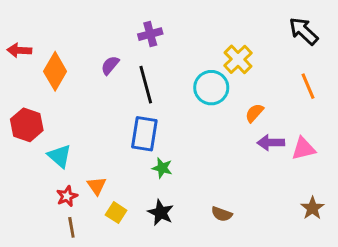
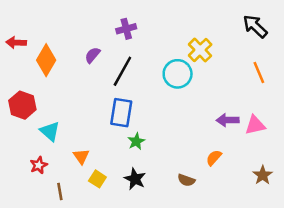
black line: (146, 85) -> (122, 71), turned 44
orange semicircle: (254, 113) -> (214, 158), moved
green star: (162, 168) -> (136, 141), turned 30
red star: (67, 196) -> (39, 165), moved

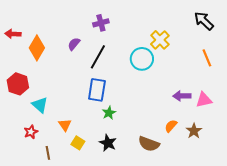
brown star: (263, 175) -> (194, 131), moved
brown semicircle: (186, 180) -> (149, 144), size x1.5

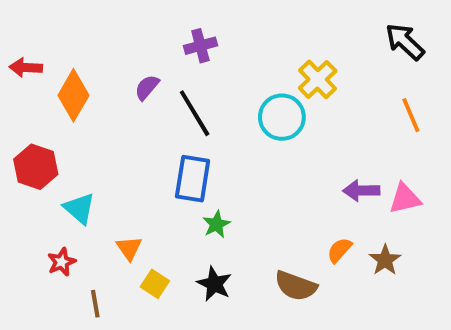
black line: (98, 57) -> (195, 113), turned -60

